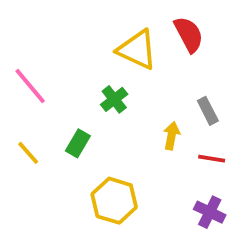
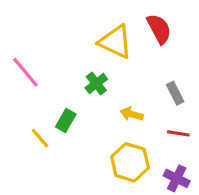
yellow arrow: (172, 136) -> (132, 114), moved, turned -85
yellow line: (28, 153) -> (40, 138), moved
yellow hexagon: (114, 201) -> (130, 162), moved

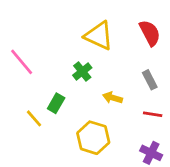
red semicircle: (159, 29) -> (150, 33), moved
yellow hexagon: (130, 162) -> (93, 138), moved

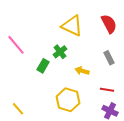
green rectangle: (56, 103) -> (43, 66), moved
red line: (153, 114) -> (107, 90), moved
yellow line: (34, 118) -> (18, 109), moved

